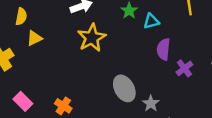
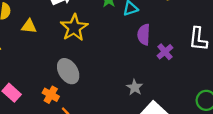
yellow triangle: (34, 38) -> (29, 26), moved, turned 35
gray ellipse: (124, 88) -> (68, 71), moved

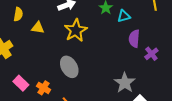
gray star: (135, 87) -> (125, 83), size x1.5
orange cross: (51, 95) -> (43, 88), moved

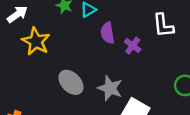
gray ellipse: (69, 67) -> (71, 82), moved

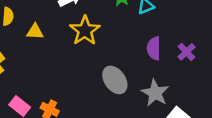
purple semicircle: (107, 33) -> (154, 48), moved

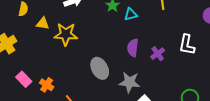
yellow star: (85, 31) -> (66, 34), moved, turned 30
gray star: (155, 93) -> (129, 82), turned -30

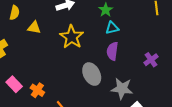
cyan triangle: (131, 14) -> (112, 28), moved
yellow star: (66, 34) -> (72, 37), moved, turned 30
purple semicircle: (133, 48) -> (112, 51), moved

